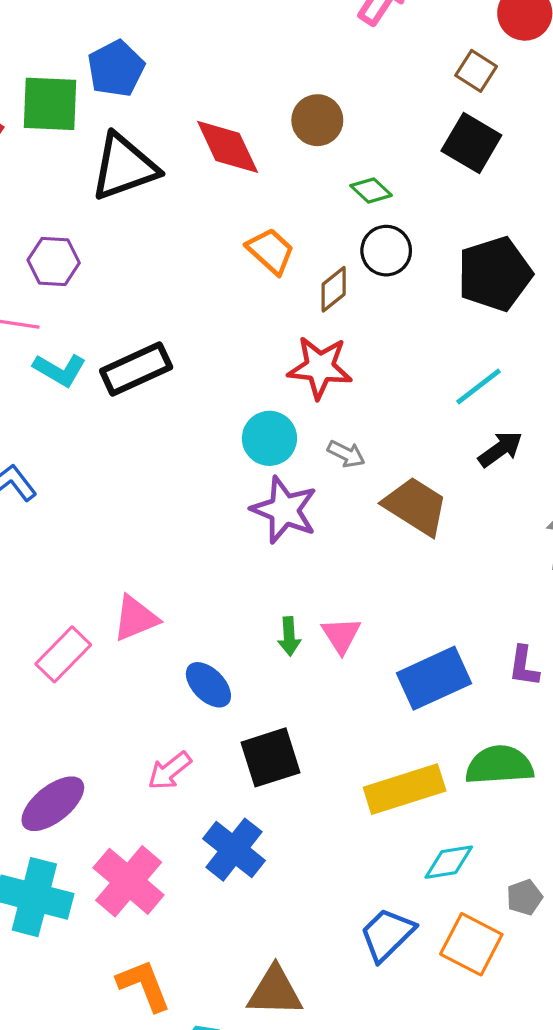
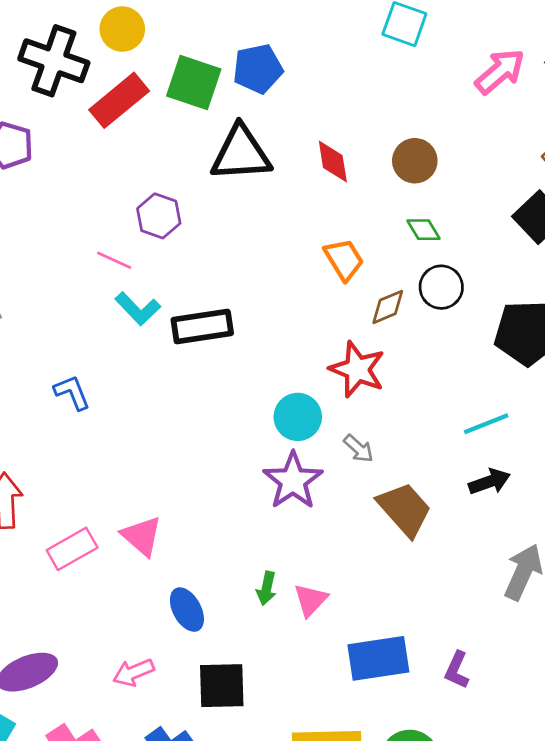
red diamond: (228, 147) -> (333, 162), size x0.7
green diamond: (371, 190) -> (423, 230), moved
pink triangle: (136, 618) -> (142, 536), turned 48

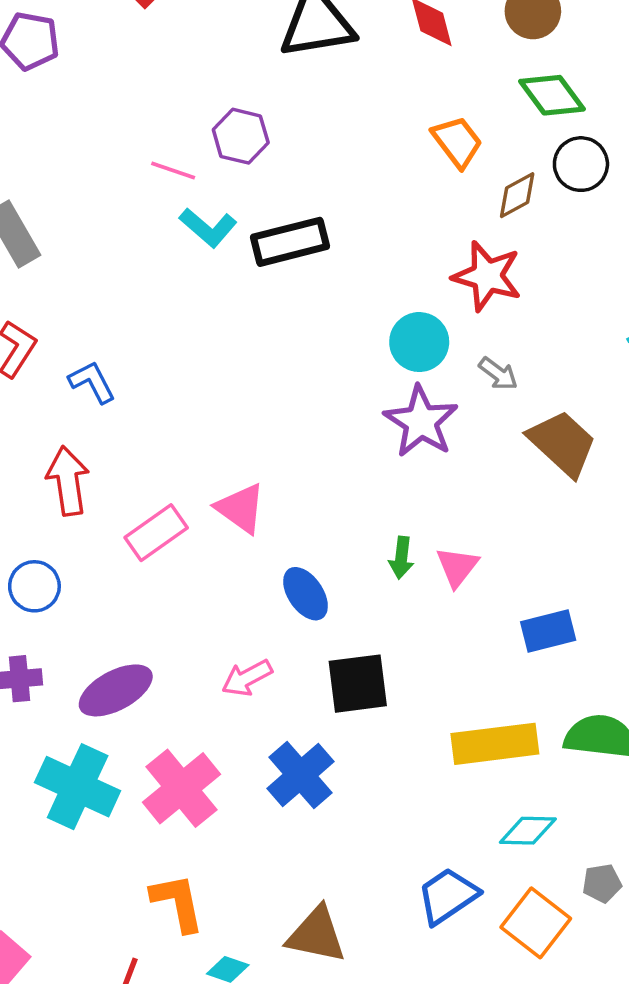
purple hexagon: (159, 216) -> (241, 136), moved
green diamond: (423, 230) -> (552, 95), size x1.5
blue L-shape: (72, 392) -> (92, 382), moved
blue rectangle: (378, 658) -> (548, 631), size x0.7

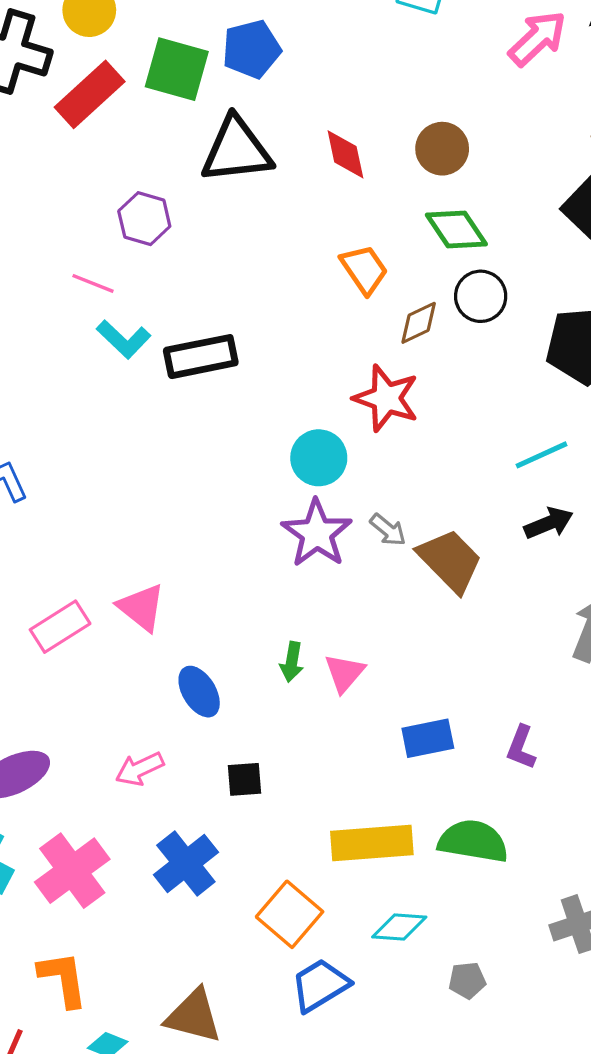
purple hexagon: (241, 136) -> (144, 219), moved
gray arrow: (498, 374) -> (388, 530), moved
black square: (358, 684) -> (245, 779), size x0.6
orange square: (536, 923) -> (290, 914), moved

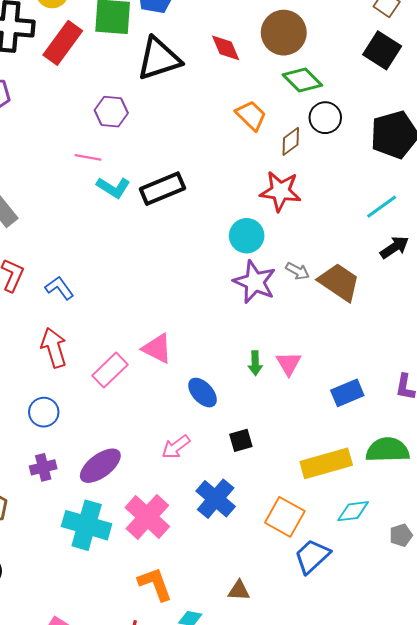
brown circle: (442, 149) -> (284, 33), size x1.4
brown triangle: (194, 1016) -> (239, 591), size x0.6

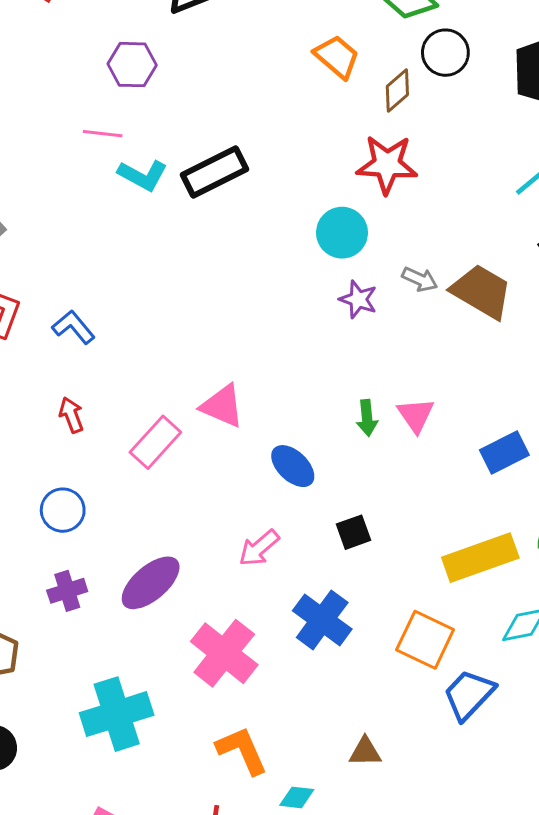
purple star: (255, 282) -> (358, 299), size x0.6
red arrow: (54, 348) -> (71, 415), size x0.6
cyan cross: (87, 525) -> (117, 714), moved, turned -30

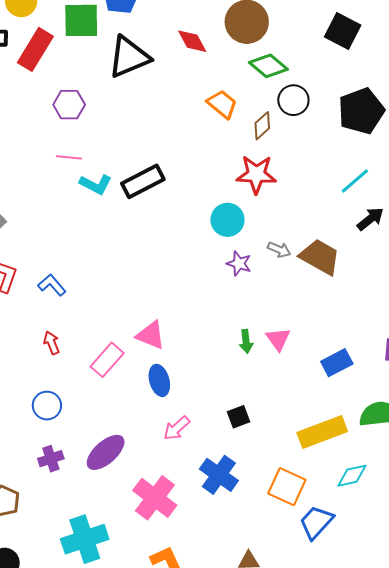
purple hexagon: (132, 65) -> (69, 105), moved
blue ellipse: (293, 466) -> (159, 380), moved, turned 32

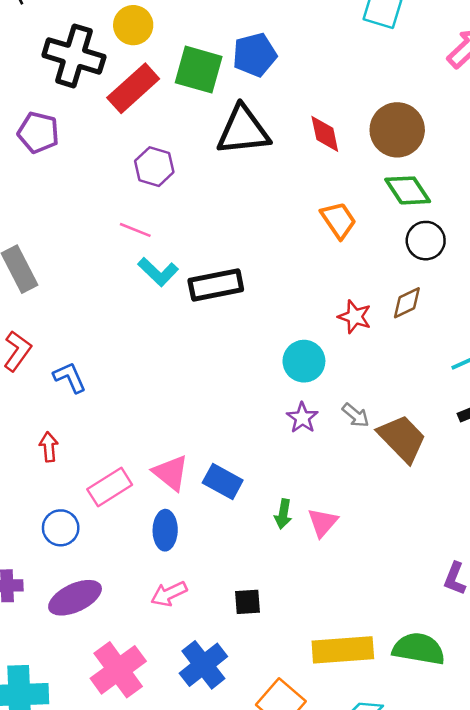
brown diamond: (262, 126) -> (407, 303), moved
red star: (256, 174) -> (355, 317), size x0.7
blue rectangle: (337, 363) -> (223, 482), moved, turned 40
blue circle: (47, 406) -> (61, 528), moved

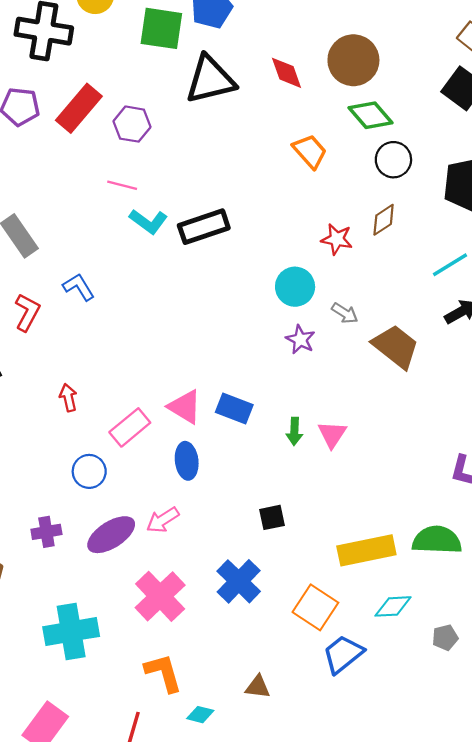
red rectangle: (133, 88) -> (79, 108), moved
blue L-shape: (70, 377) -> (79, 287), moved
gray arrow: (356, 415) -> (345, 313), moved
pink arrow: (169, 594) -> (163, 520), moved

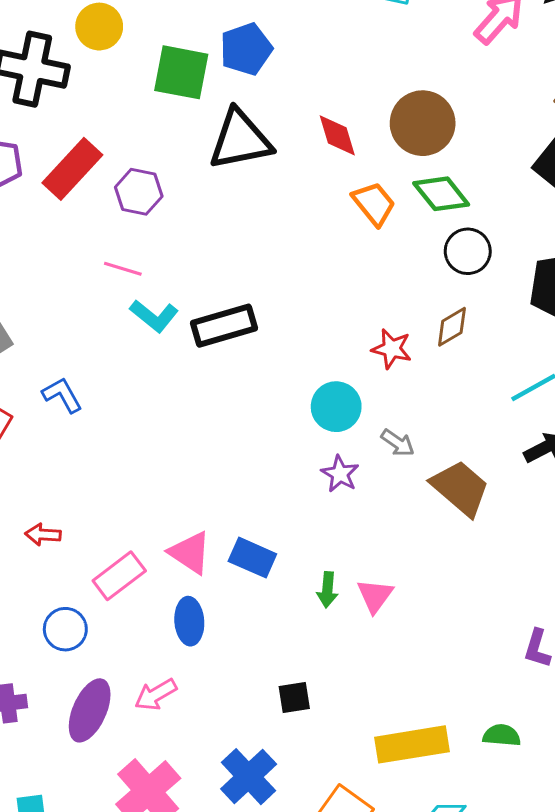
orange trapezoid: (310, 151) -> (374, 204), moved
red arrow: (68, 398) -> (43, 535), turned -76
purple ellipse: (111, 535) -> (90, 710), turned -36
green semicircle: (437, 540) -> (502, 735), size x0.6

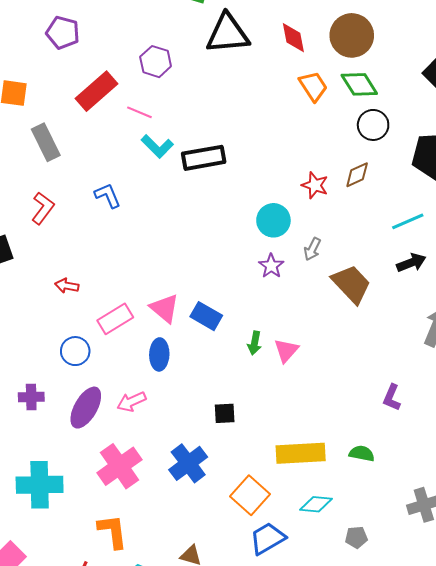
red rectangle: (72, 169) -> (97, 91), moved
blue L-shape: (62, 395) -> (108, 196), moved
gray arrow: (398, 443) -> (312, 249), turned 75

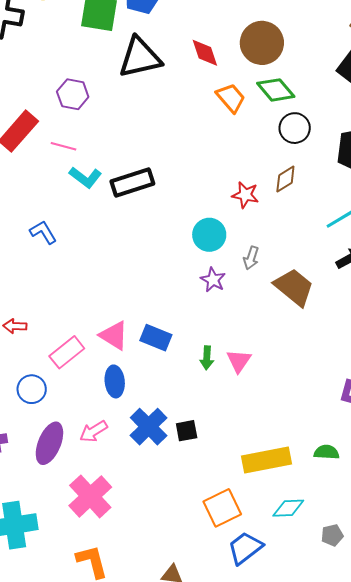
blue cross: (188, 463) -> (149, 427), moved
orange square: (250, 495) -> (222, 508), turned 30

